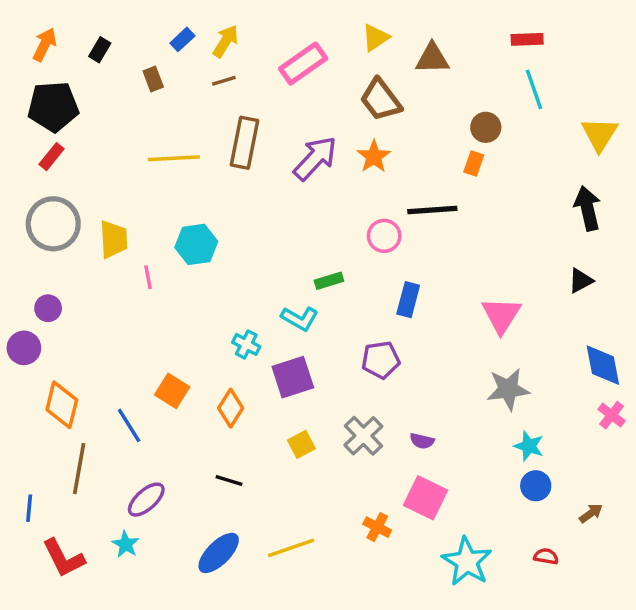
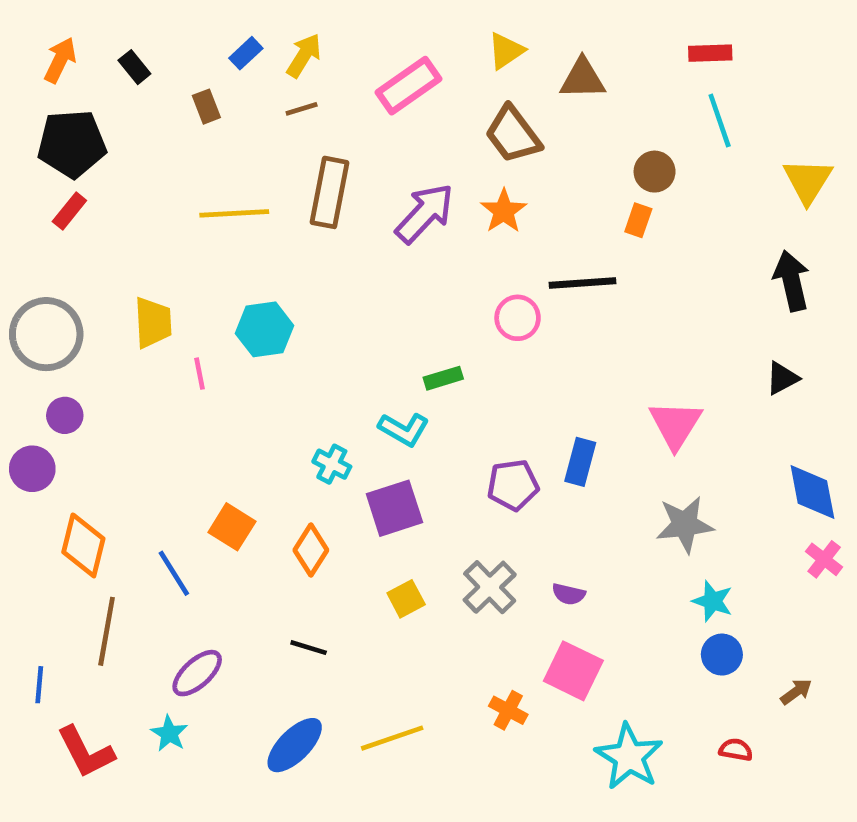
black rectangle: (100, 50) -> (134, 67), turned -70
gray circle: (53, 224) -> (46, 334), moved
blue rectangle: (408, 300) -> (580, 462), moved

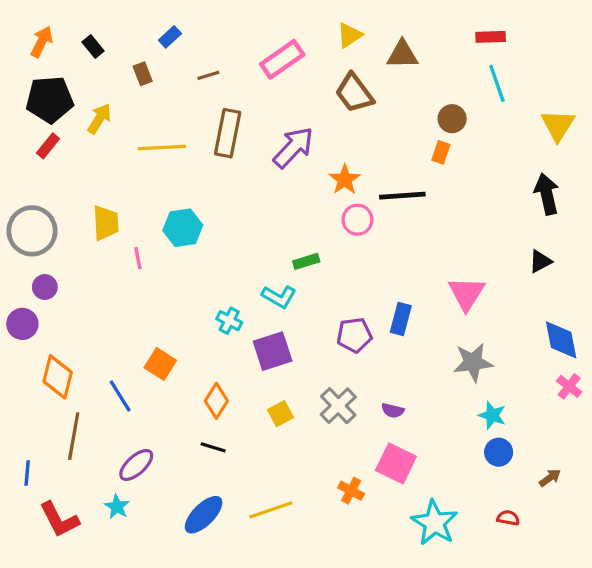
yellow arrow: (304, 55) -> (99, 119), moved
orange star: (504, 211) -> (345, 180), moved
orange diamond: (311, 550) -> (216, 401), moved

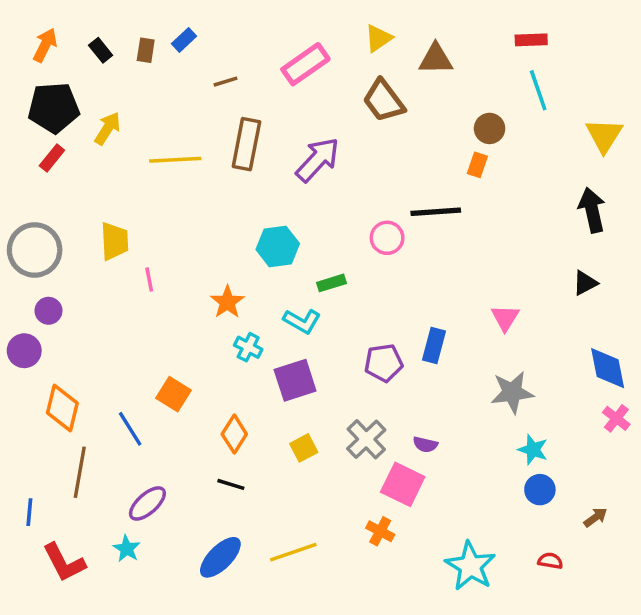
brown rectangle: (143, 74) -> (146, 50), moved, turned 30
orange star: (345, 180) -> (227, 302), moved
cyan hexagon: (183, 228) -> (278, 247), moved
pink triangle: (467, 293) -> (505, 318), size x0.7
pink square: (396, 463) -> (403, 484), moved

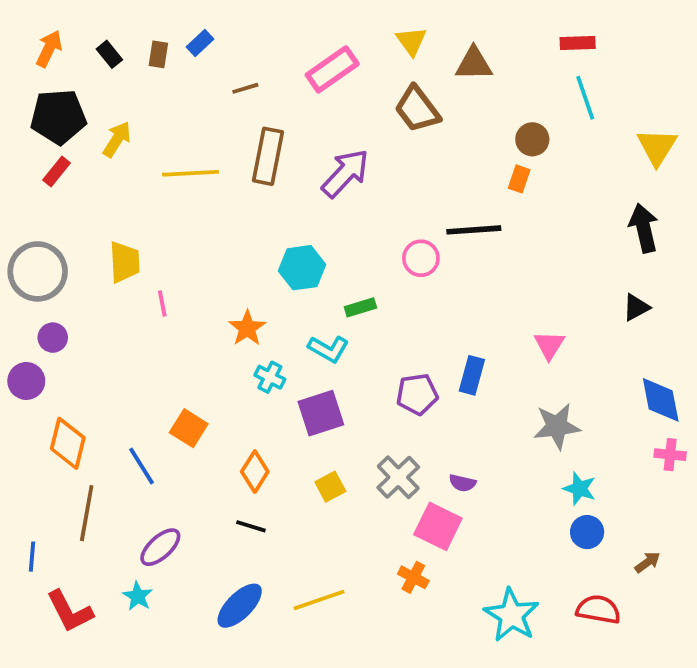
yellow triangle: (378, 38) -> (411, 41), turned -32
pink cross: (616, 418) -> (670, 455), turned -32
red semicircle: (550, 561) -> (598, 609), size x1.6

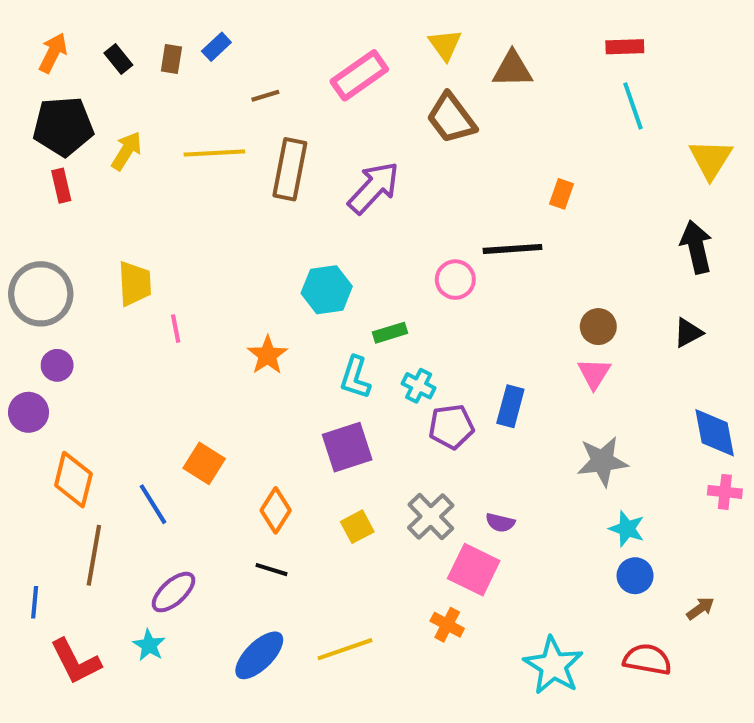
brown circle: (532, 139) -> (598, 327), moved
red rectangle: (57, 171) -> (61, 186), turned -52
yellow line: (191, 173) -> (214, 153), moved
cyan L-shape: (328, 349) -> (355, 378), turned 78
cyan cross: (270, 377) -> (419, 386), moved

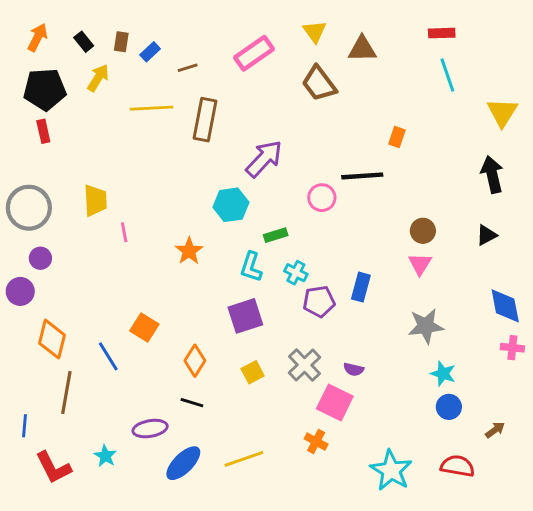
blue rectangle: (216, 47) -> (150, 52), moved
yellow arrow: (127, 151) -> (98, 78), moved
purple arrow: (374, 188) -> (264, 159), moved
purple ellipse: (173, 592) -> (150, 429), moved, turned 32

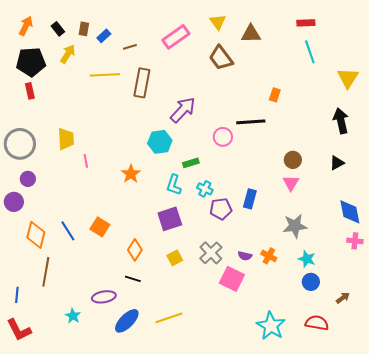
blue line: (108, 356) -> (68, 231), moved
orange cross: (316, 442) -> (269, 256), moved
red L-shape: (53, 467) -> (19, 330), moved

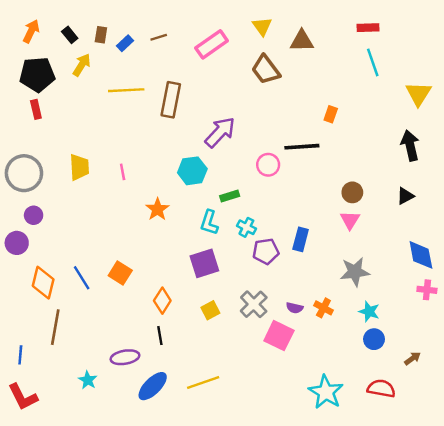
brown line: (130, 47) -> (159, 37), moved
pink line: (86, 161) -> (123, 172), moved
black line: (133, 279) -> (160, 336), turned 63

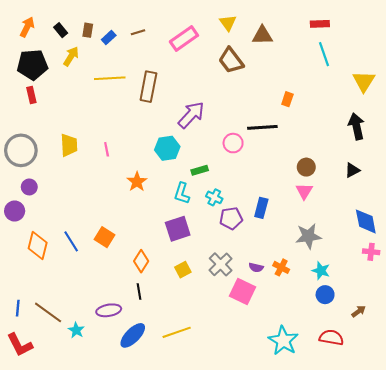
brown line: (55, 327) -> (48, 312), moved, turned -64

